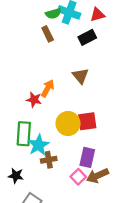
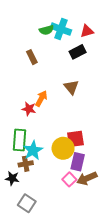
brown rectangle: (48, 34) -> (32, 57), moved
red square: (87, 121) -> (75, 139), moved
yellow circle: (68, 123) -> (63, 148), moved
brown cross: (49, 160) -> (26, 164), moved

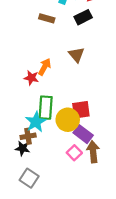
brown rectangle: (32, 57) -> (47, 18), moved, turned -48
green rectangle: (19, 140) -> (46, 108), moved
purple rectangle: (78, 162) -> (83, 134), turned -66
black star: (12, 178) -> (23, 148), moved
brown arrow: (87, 178) -> (93, 152), turned 108

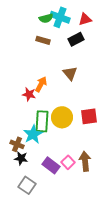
red square: (81, 110) -> (89, 116), moved
yellow circle: (68, 120) -> (62, 117), moved
purple rectangle: (83, 134) -> (51, 165), moved
brown cross: (28, 136) -> (17, 144), moved, turned 32

